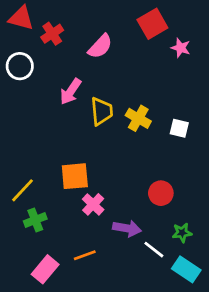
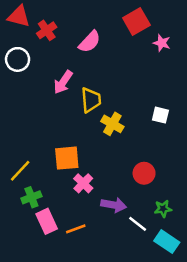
yellow cross: (138, 118) -> (112, 124), moved
pink rectangle: (45, 269) -> (47, 221), moved, turned -65

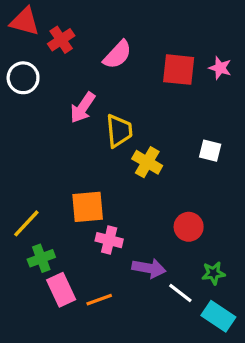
red square: (136, 21) -> (179, 70), moved, turned 36
pink star: (162, 43) -> (220, 68), moved
pink cross: (83, 183) -> (109, 240), turned -30

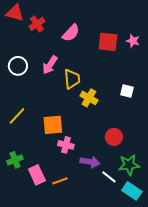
white circle: (23, 78) -> (18, 66), moved
yellow line: (26, 223) -> (17, 116), moved
green cross: (41, 258) -> (15, 160), moved
green star: (213, 273) -> (129, 165), size x1.5

